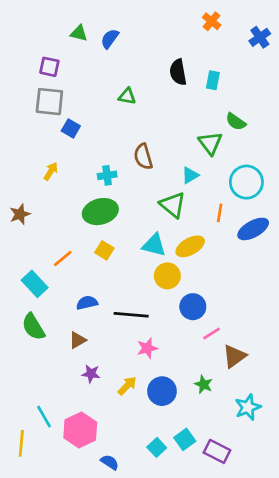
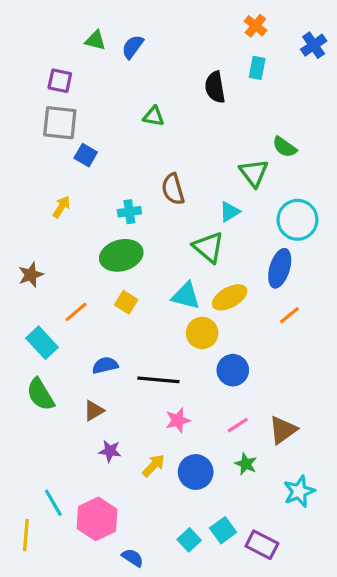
cyan rectangle: (213, 80) -> (257, 68), moved
orange line: (220, 213) -> (289, 315), moved, turned 42
brown star: (20, 214) -> (31, 275), moved
blue ellipse: (253, 229) -> (280, 268), moved, turned -44
pink line: (212, 333) -> (238, 425), moved

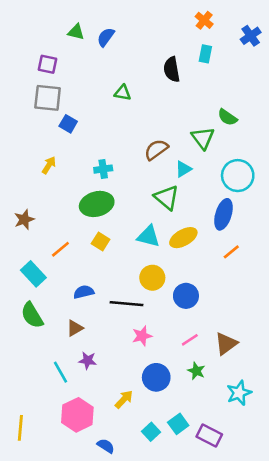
brown semicircle: (173, 189) -> (156, 150), moved, turned 70
yellow circle: (202, 333) -> (152, 278), moved
yellow arrow: (154, 466) -> (124, 399), moved
cyan line: (53, 503) -> (60, 372), moved

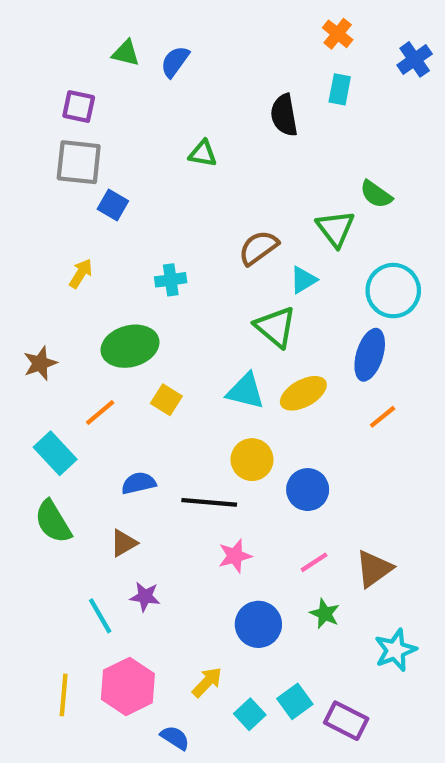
green ellipse: (97, 204) -> (130, 346), moved
yellow arrow: (124, 399) -> (207, 682), moved
yellow line: (20, 428) -> (64, 695), moved

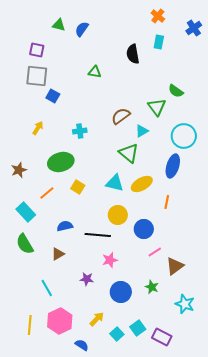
orange line: (383, 417) -> (167, 202), moved, turned -40
pink line: (314, 562) -> (155, 252), moved
purple star: (145, 597) -> (87, 279), moved
cyan star: (395, 650) -> (185, 304), turned -30

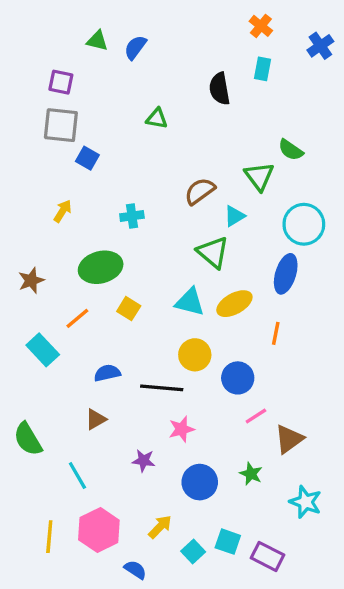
green semicircle: (25, 244) -> (28, 439), moved
cyan square: (138, 328) -> (228, 542), turned -35

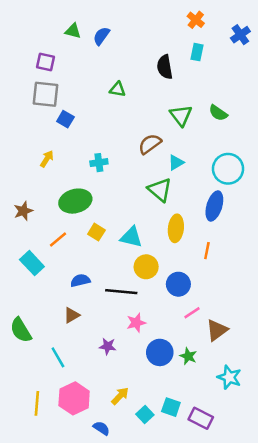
green triangle: (259, 176) -> (181, 115), moved
cyan triangle: (190, 302) -> (131, 237), moved
yellow ellipse: (234, 304) -> (176, 228), turned -55
blue circle: (200, 482) -> (160, 352), moved

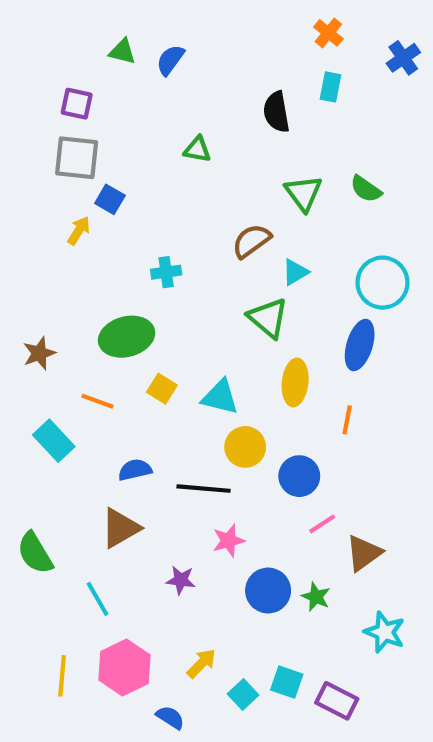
yellow arrow: (47, 159) -> (79, 231), moved
orange line: (58, 239) -> (97, 401), turned 60
brown triangle: (72, 315) -> (120, 528), size x1.5

